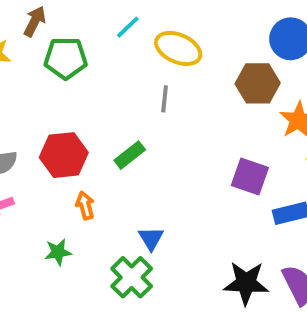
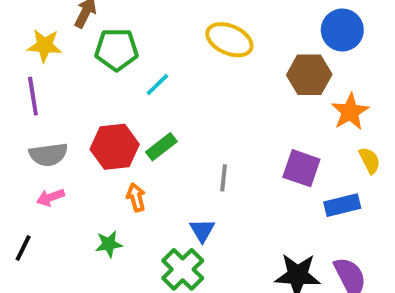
cyan line: (128, 27) -> (157, 84), moved
gray line: (165, 99) -> (224, 178), moved
green rectangle: (130, 155) -> (161, 147), moved

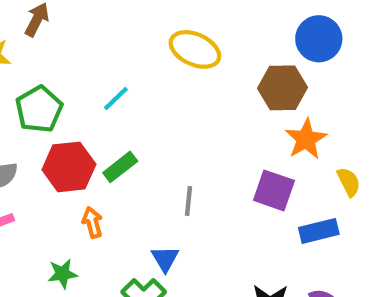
green pentagon: (117, 49) -> (39, 109), moved, turned -30
orange star: (350, 112) -> (306, 139), moved

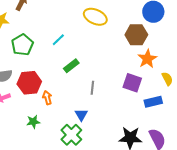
red hexagon: (69, 167) -> (29, 83), moved
green rectangle: (120, 167) -> (71, 66), moved

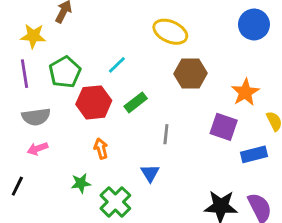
brown hexagon: (136, 35) -> (190, 74), moved
red hexagon: (29, 83) -> (94, 102), moved
green cross: (71, 135) -> (115, 202), moved

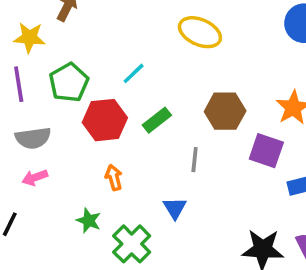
brown hexagon: (190, 74) -> (225, 111), moved
green star: (81, 183) -> (89, 221), turned 30

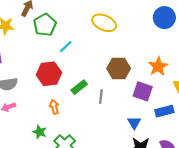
green pentagon: (69, 82) -> (45, 25), moved
green rectangle: (157, 120) -> (79, 87), moved
blue triangle: (175, 208) -> (134, 123), moved

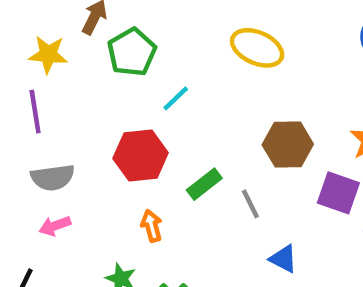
gray line: (101, 97) -> (250, 204), turned -32
blue triangle: (134, 123) -> (283, 259), moved, turned -32

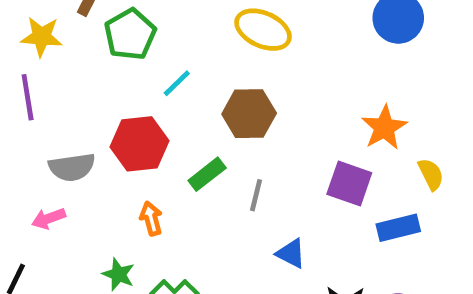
brown hexagon: (288, 145) -> (249, 114), moved
gray semicircle: (53, 177) -> (72, 167), moved
gray line: (250, 204) -> (256, 195), turned 40

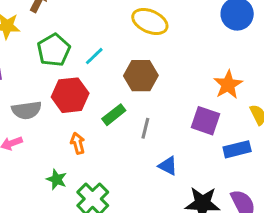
green pentagon: (130, 34) -> (54, 50), moved

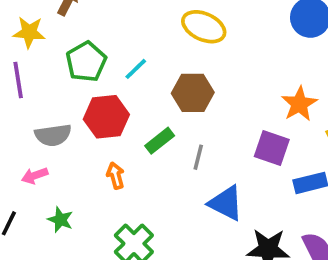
blue triangle: (168, 166) -> (226, 203), size x1.5
green star: (57, 179) -> (60, 220), moved

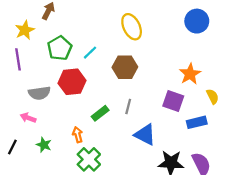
yellow ellipse: (204, 27) -> (132, 27), turned 40
yellow star: (29, 32) -> (25, 30), turned -30
green rectangle: (160, 141) -> (100, 113), moved
pink arrow: (35, 176) -> (28, 118), turned 40
orange arrow: (116, 176) -> (78, 135), moved

